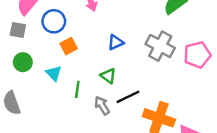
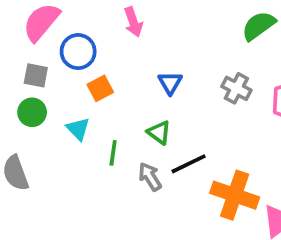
gray square: (18, 30) -> (36, 75), moved
blue triangle: (116, 42) -> (170, 83), turned -35
gray cross: (160, 46) -> (236, 88), size x0.7

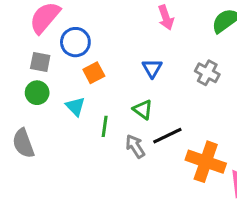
pink arrow: (133, 22) -> (166, 18), moved

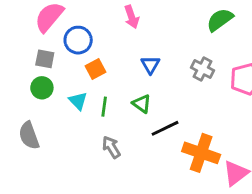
pink arrow: (166, 18) -> (132, 17), moved
green line: (105, 126) -> (104, 107), moved
gray arrow: (135, 146) -> (111, 147), moved

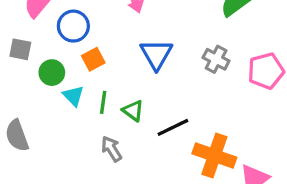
gray square: (45, 59) -> (20, 49), moved
blue triangle: (150, 65) -> (156, 54), size x1.5
green circle: (42, 88) -> (52, 73), moved
green triangle: (142, 104) -> (133, 111), moved

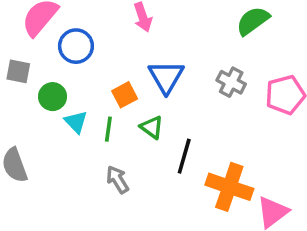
orange square: (93, 59) -> (125, 95), moved
green triangle: (133, 111) -> (152, 127), moved
black line: (173, 127) -> (184, 156), turned -48

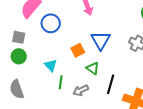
green circle: (53, 97) -> (19, 56), moved
green line: (108, 129) -> (61, 82), moved
gray arrow: (117, 180) -> (81, 90), moved, turned -84

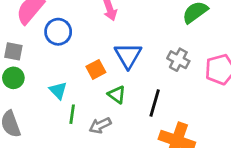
black line: (111, 84) -> (155, 103), moved

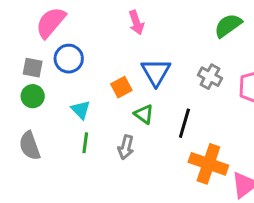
blue circle: (58, 32) -> (69, 59), moved
green line: (72, 114) -> (85, 143), moved
gray arrow: (100, 125) -> (126, 147), turned -50

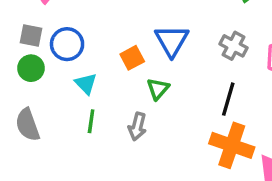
blue circle: (69, 59) -> (67, 44), moved
green triangle: (144, 114) -> (158, 89), turned 35
black line: (184, 123) -> (228, 99), moved

